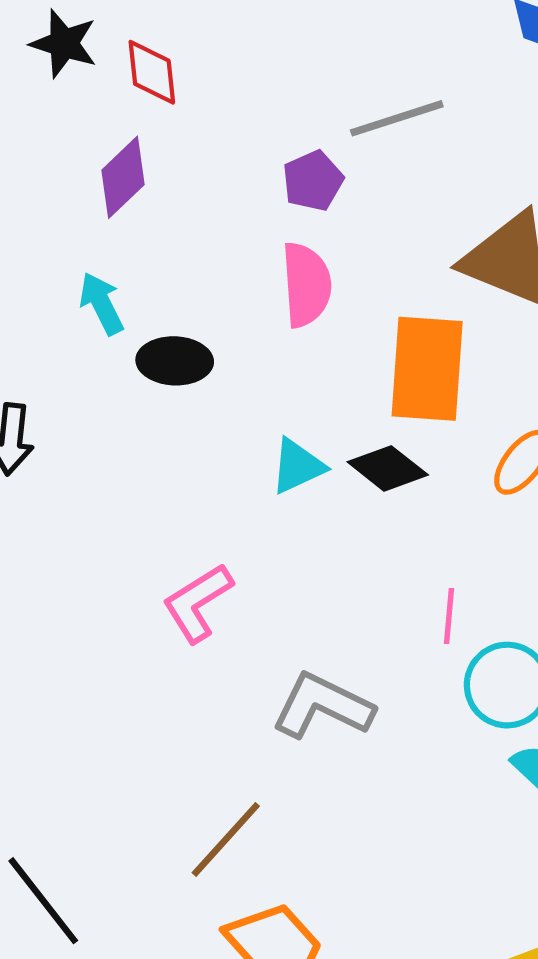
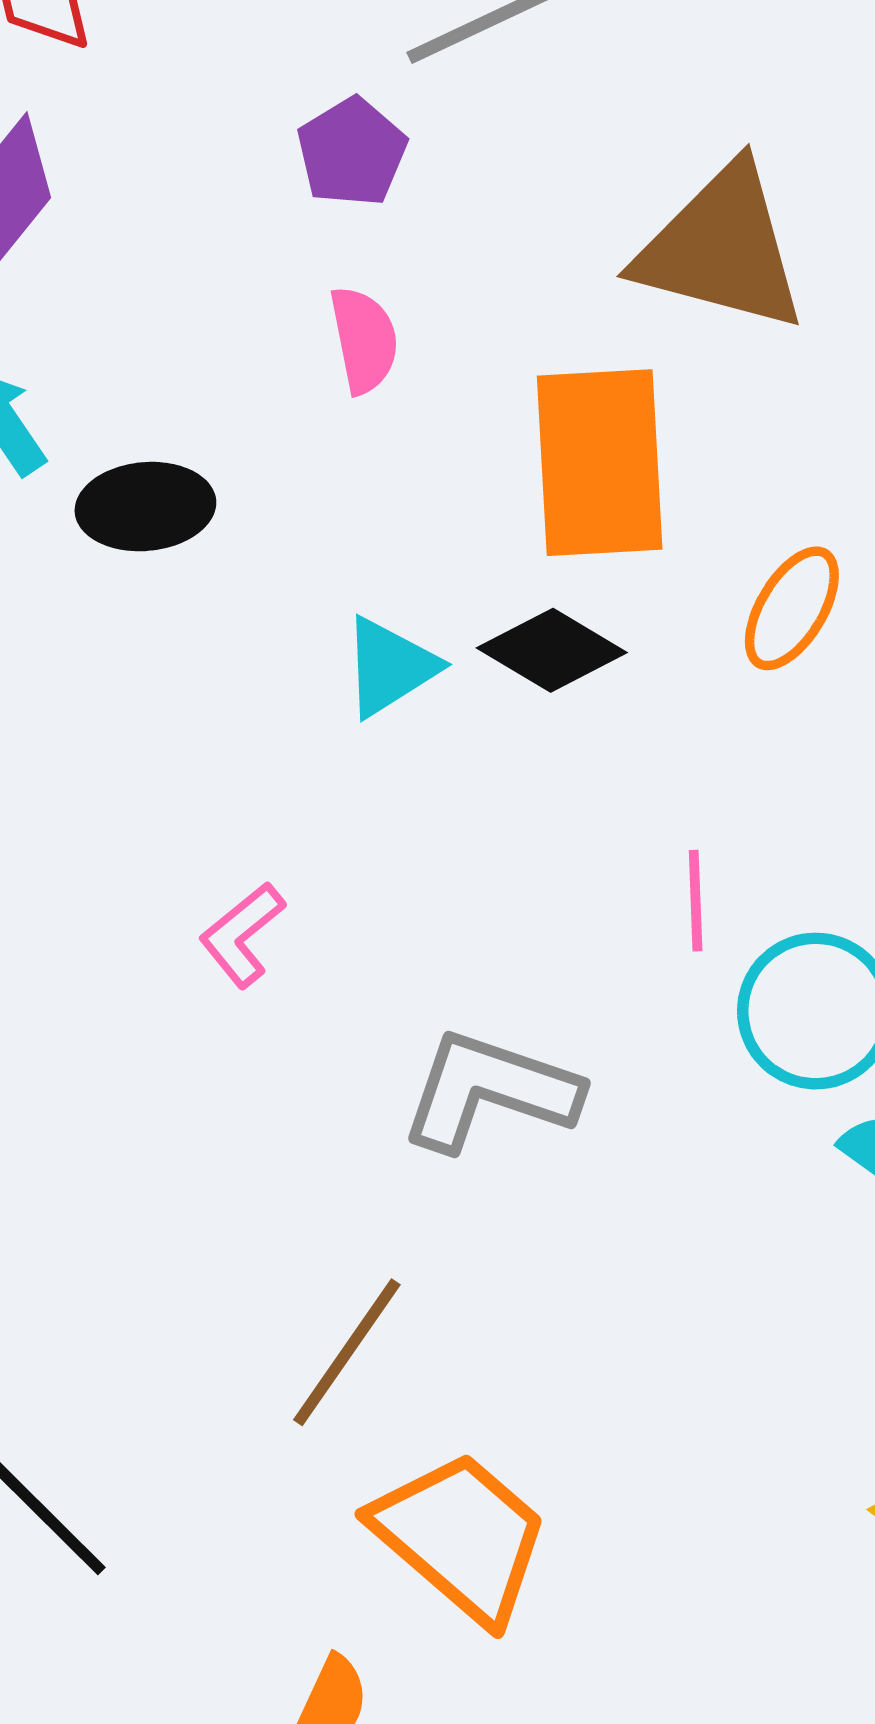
pink semicircle: (306, 285) -> (364, 340), size x0.7
pink L-shape: (198, 603) -> (242, 935), size x0.7

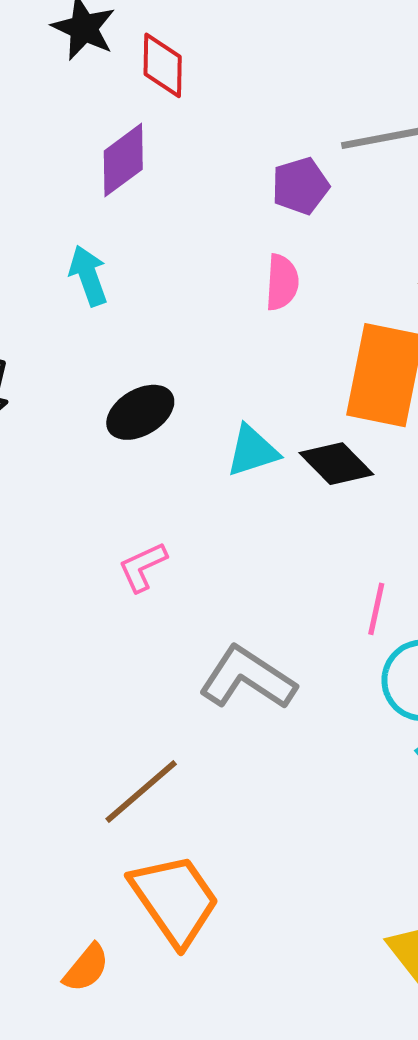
black ellipse: (145, 507) -> (140, 412), moved, turned -40

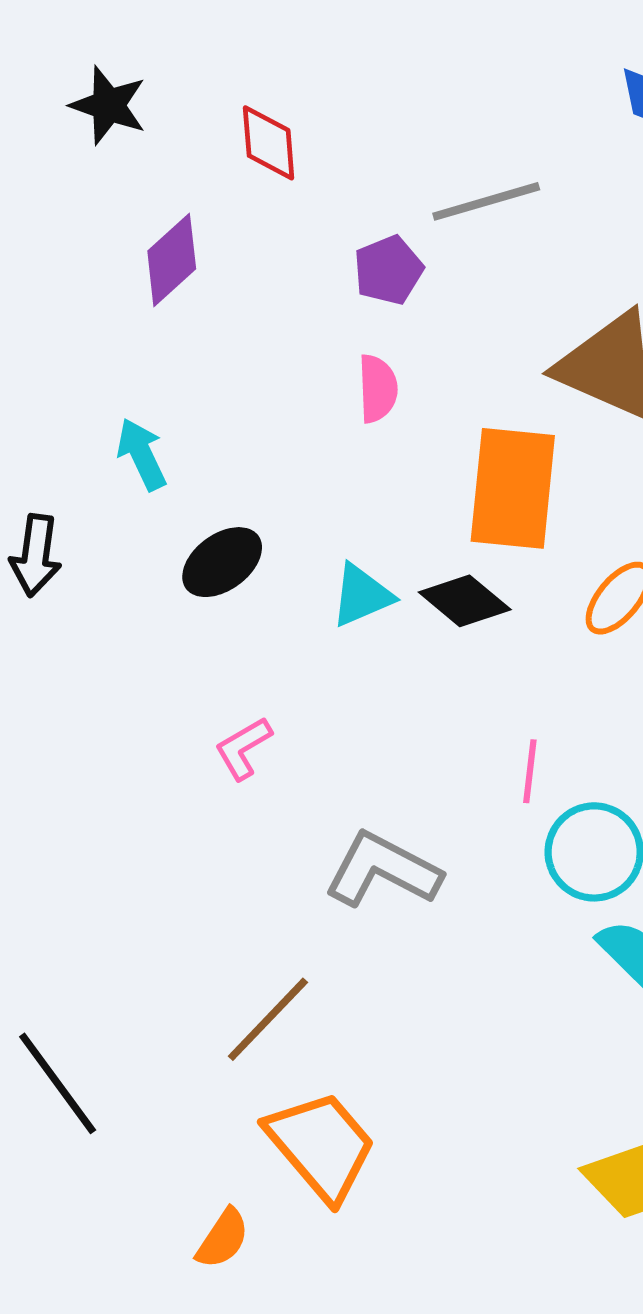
red diamond: (163, 65) -> (269, 143), moved
cyan arrow: (88, 276) -> (142, 454), moved

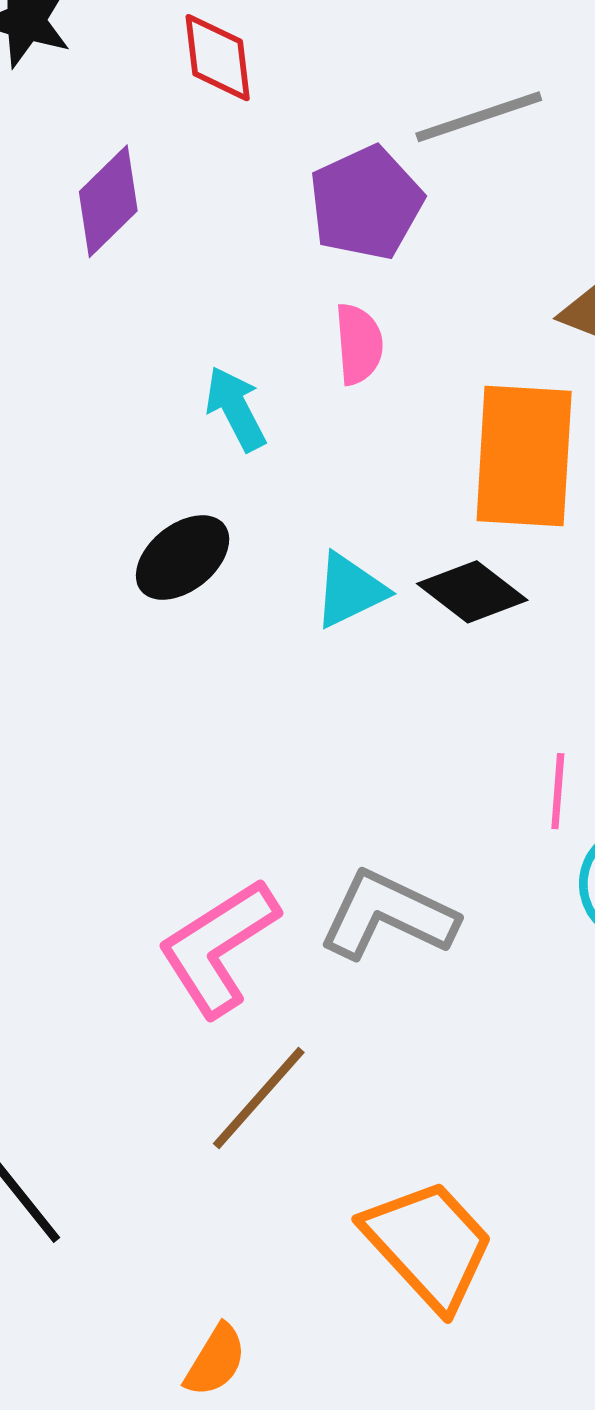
purple pentagon: (388, 270) -> (366, 203), size x1.4
cyan arrow: (142, 454) -> (236, 409), moved
pink L-shape: (243, 748) -> (218, 947), moved, size x1.8
orange trapezoid: (321, 1146) -> (429, 1244), moved

